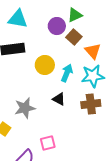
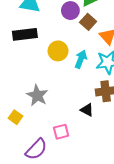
black triangle: (59, 99) -> (87, 110), moved
gray star: (25, 108) -> (37, 95), turned -30

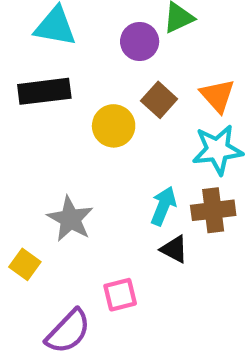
brown square: (88, 22) -> (159, 100), moved
cyan arrow: (81, 59) -> (163, 206), moved

